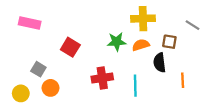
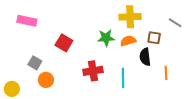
yellow circle: (21, 93) -> (12, 89), moved

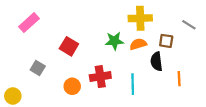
pink rectangle: (27, 21) -> (29, 23), turned -54
orange circle: (46, 80) -> (72, 86), moved

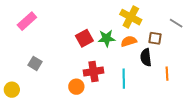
yellow cross: (140, 18) -> (131, 17), turned 30
red square: (69, 46) -> (84, 38), moved, turned 30
orange circle: (72, 86) -> (76, 87), moved

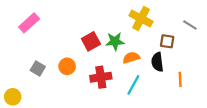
orange semicircle: (129, 41) -> (131, 58), moved
cyan line: (124, 79) -> (133, 85), turned 30
orange circle: (76, 87) -> (67, 66), moved

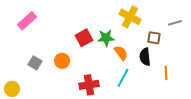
gray line: (190, 25) -> (175, 23), turned -48
orange semicircle: (131, 58) -> (121, 53), turned 70
red cross: (101, 77) -> (89, 85), moved

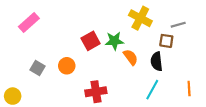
gray line: (175, 23) -> (178, 25), moved
orange line: (166, 73) -> (189, 88), moved
cyan line: (123, 78) -> (152, 90), moved

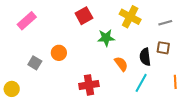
red square: (91, 41) -> (84, 16), moved
brown square: (166, 41) -> (163, 48), moved
orange semicircle: (131, 57) -> (121, 64), moved
orange circle: (67, 66) -> (59, 53), moved

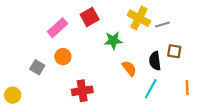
pink rectangle: (27, 21) -> (58, 28), moved
gray line: (165, 23) -> (162, 24), moved
red cross: (89, 85) -> (82, 91), moved

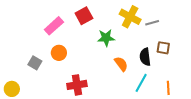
orange line: (187, 88) -> (168, 88), moved

